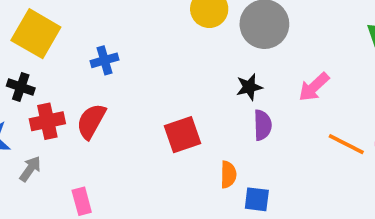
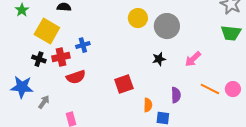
red cross: (47, 121) -> (61, 57), moved
red semicircle: (91, 121) -> (76, 77), turned -138
purple semicircle: (263, 125) -> (176, 95), moved

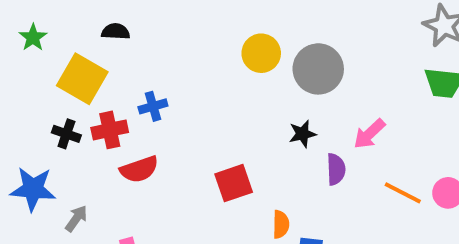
purple semicircle: (176, 95) -> (336, 169), moved

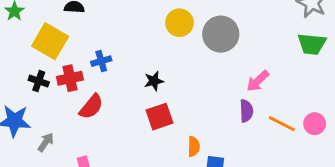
black star: (302, 134) -> (154, 81), moved
red semicircle: (139, 169) -> (91, 107), turned -32
purple semicircle: (336, 169) -> (246, 111), moved

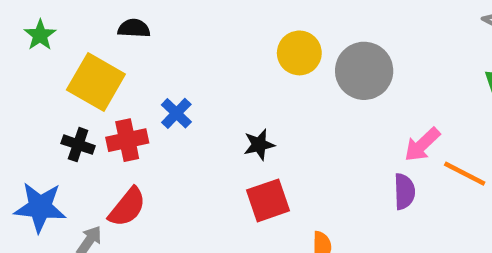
blue cross: (101, 61) -> (176, 113), turned -30
red semicircle: (91, 107) -> (127, 207), moved
orange line: (282, 124) -> (465, 174), moved

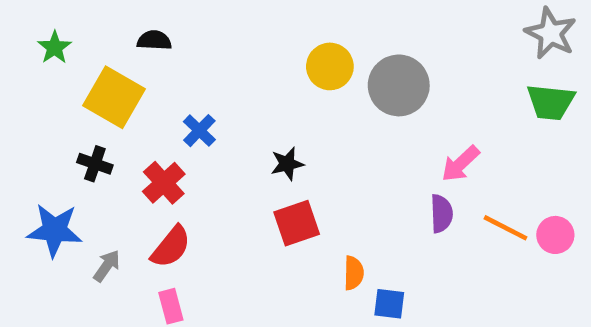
red cross: (127, 140) -> (164, 183), moved, turned -30
orange line: (465, 174) -> (506, 228), moved
red semicircle: (127, 207) -> (171, 247), moved

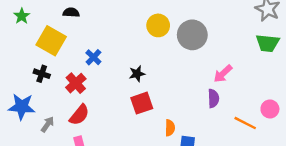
orange line: (506, 228) -> (245, 123), moved

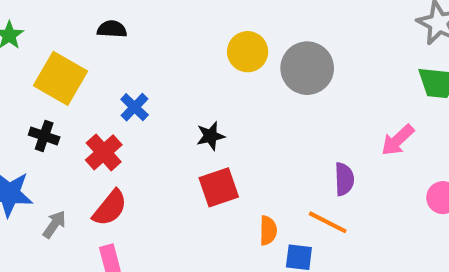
black semicircle: (71, 13) -> (112, 29), moved
pink arrow: (223, 74) -> (398, 140), moved
orange line: (245, 123) -> (328, 222), moved

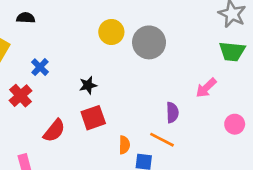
red semicircle: (110, 208) -> (54, 131), moved

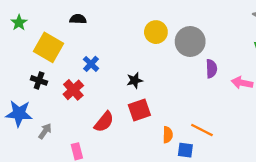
pink arrow: (206, 88) -> (242, 83), turned 54
purple semicircle: (172, 112) -> (211, 69), moved

